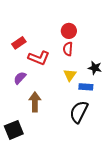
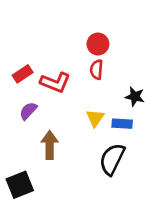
red rectangle: (19, 43) -> (23, 74), moved
yellow triangle: (70, 75) -> (95, 118), moved

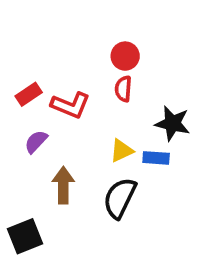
black star: (135, 97) -> (172, 123), size x1.4
yellow triangle: (95, 118) -> (121, 151), turned 30
black semicircle: (112, 159) -> (120, 198), moved

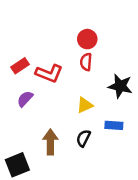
blue rectangle: (156, 158) -> (114, 125), moved
brown arrow: (63, 185) -> (50, 142), moved
black semicircle: (120, 198) -> (83, 138), size x0.6

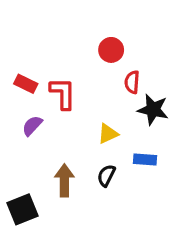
red semicircle: (86, 62) -> (132, 82), moved
red rectangle: (20, 66) -> (26, 84), turned 60
red L-shape: (49, 73) -> (63, 93), turned -112

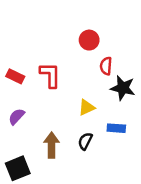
red rectangle: (26, 84) -> (15, 76), moved
purple semicircle: (32, 126) -> (17, 117), moved

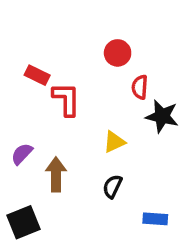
red rectangle: (15, 76) -> (37, 75), moved
blue rectangle: (116, 128) -> (155, 219), moved
brown arrow: (52, 145) -> (56, 174), moved

